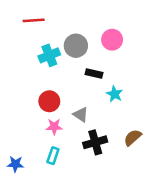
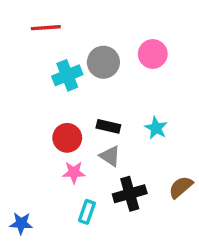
black rectangle: (94, 73) -> (108, 126), moved
cyan rectangle: (53, 156) -> (87, 212), moved

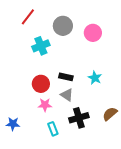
red line: (46, 28) -> (28, 17), turned -48
gray circle: (103, 62) -> (63, 26), moved
cyan rectangle: (87, 212) -> (53, 129), turned -40
blue star: (21, 223) -> (13, 124), moved

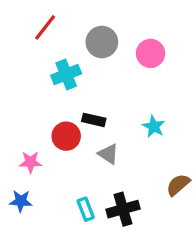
black rectangle: (66, 77) -> (94, 120), moved
pink star: (45, 105) -> (30, 162), moved
black cross: (79, 118) -> (123, 209), moved

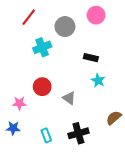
pink circle: (151, 53) -> (96, 15), moved
black rectangle: (94, 120) -> (91, 58), moved
cyan rectangle: (86, 209) -> (46, 135), moved

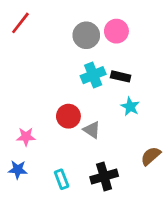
pink circle: (96, 15) -> (116, 31), moved
red line: (29, 17) -> (20, 23), moved
cyan cross: (42, 47) -> (93, 75), moved
red circle: (42, 87) -> (68, 116), moved

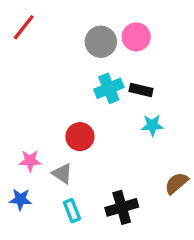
cyan star: (130, 107) -> (152, 125), turned -30
gray triangle: (92, 130) -> (62, 174), moved

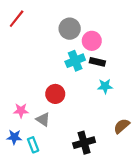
pink circle: (136, 37) -> (92, 41), moved
cyan rectangle: (72, 211) -> (33, 145), moved

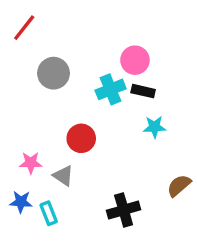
gray circle: (70, 29) -> (54, 73), moved

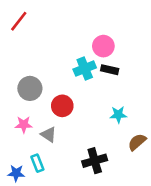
gray circle: (54, 73) -> (30, 88), moved
cyan star: (154, 127) -> (118, 115), moved
blue star: (21, 202) -> (16, 173), moved

